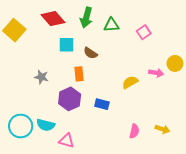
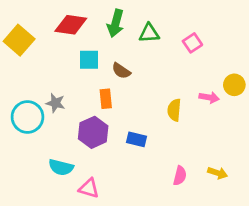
red diamond: (53, 19) -> (71, 25), turned -40
yellow semicircle: (130, 82) -> (174, 110), turned -56
cyan circle: (21, 126) -> (27, 117), moved

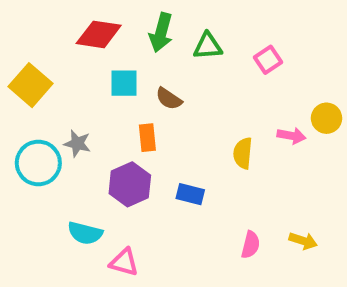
yellow square: (19, 40) -> (31, 85), moved

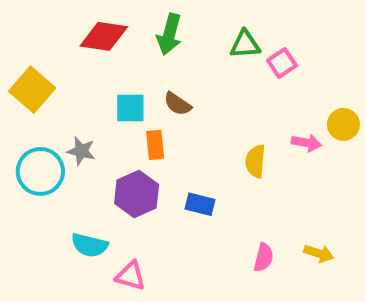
green triangle: (208, 46) -> (245, 45), moved
cyan square: (124, 83) -> (130, 108), moved

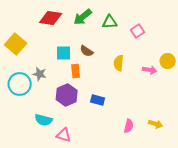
green arrow: (169, 34) -> (83, 17), turned 36
green triangle: (245, 45) -> (110, 22), moved
yellow semicircle: (255, 161) -> (119, 63), moved

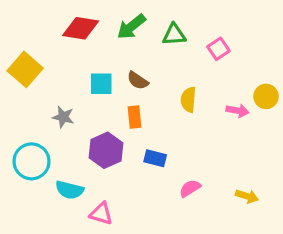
orange rectangle: (76, 71) -> (134, 117), moved
cyan circle: (20, 84) -> (31, 161), moved
pink semicircle: (129, 126) -> (190, 188), moved, turned -136

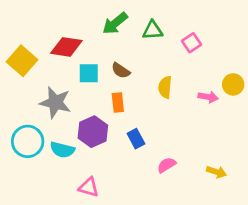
red diamond: (81, 28) -> (66, 47), moved
gray star: (63, 117) -> (55, 102), size x1.6
blue rectangle: (155, 158) -> (136, 139), turned 48
cyan semicircle: (70, 190) -> (62, 150), moved

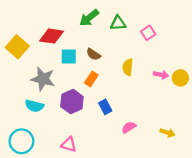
yellow circle: (233, 84) -> (180, 78), moved
orange rectangle: (118, 102) -> (91, 79), turned 40
cyan circle: (28, 141) -> (21, 141), moved
cyan semicircle: (62, 150) -> (34, 106), moved

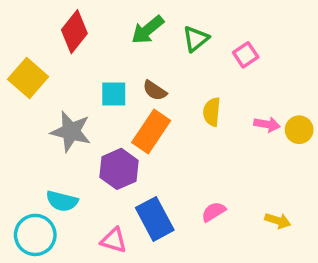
green triangle: (118, 23) -> (196, 39), turned -35
red diamond: (52, 36) -> (74, 32), moved, turned -60
orange rectangle: (91, 79) -> (151, 132), size x1.6
cyan semicircle: (34, 106) -> (62, 201), moved
blue rectangle: (105, 107) -> (155, 219), moved, size x1.6

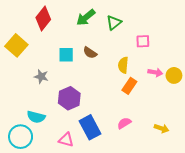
pink square: (246, 55) -> (143, 41), moved, turned 32
gray star: (71, 132) -> (41, 76), size x0.6
orange rectangle: (151, 132) -> (129, 86), moved, size x0.7

